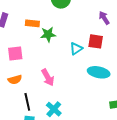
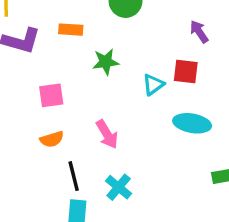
orange rectangle: (32, 23) -> (71, 30), moved

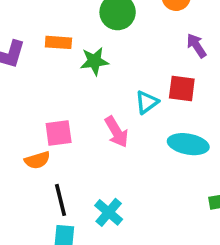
green star: (106, 62) -> (94, 61), moved
pink square: (51, 95) -> (59, 133), moved
pink arrow: (107, 134) -> (117, 132), moved

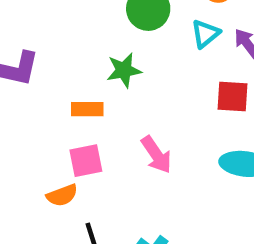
orange rectangle: (58, 42) -> (87, 109), moved
cyan triangle: (147, 102) -> (205, 34), moved

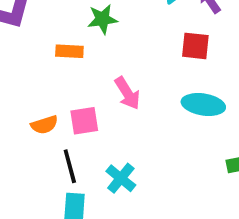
pink square: (86, 161) -> (84, 121), moved

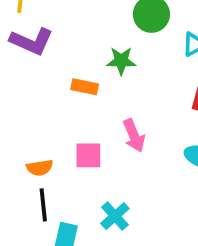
orange semicircle: (44, 125) -> (40, 168), moved
black line: (70, 166) -> (43, 205), moved

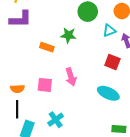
purple L-shape: (31, 41) -> (21, 19), turned -30

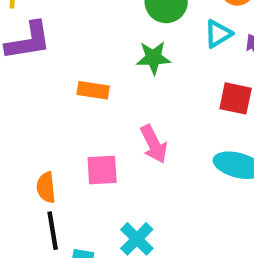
green star: (68, 35) -> (153, 58), moved
orange semicircle: (17, 89) -> (46, 187), turned 96

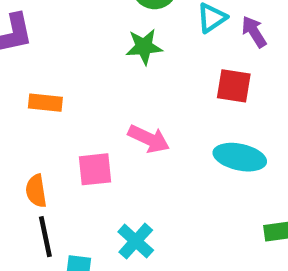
orange rectangle: (93, 90) -> (45, 103), moved
pink arrow: (154, 144) -> (149, 139), turned -36

